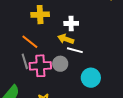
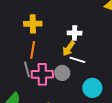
yellow cross: (40, 15) -> (33, 24), moved
yellow arrow: (66, 39) -> (69, 48), turned -77
orange line: (30, 42) -> (33, 50), turned 60

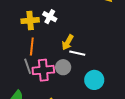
white cross: (75, 33) -> (50, 17), moved, turned 32

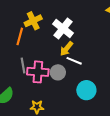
white cross: (50, 17) -> (63, 29), moved, size x1.5
yellow cross: (30, 20) -> (33, 21), turned -30
orange line: (32, 46) -> (20, 36), moved

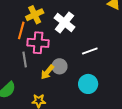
yellow arrow: (66, 49) -> (47, 72), moved
white line: (74, 61) -> (90, 51), moved, turned -42
pink cross: (38, 72) -> (38, 43), moved

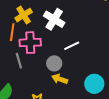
white line: (90, 51) -> (72, 46), moved
yellow arrow: (47, 72) -> (60, 79), moved, turned 77
cyan circle: (88, 84) -> (94, 84), moved

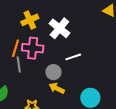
orange line: (12, 32) -> (16, 48), moved

